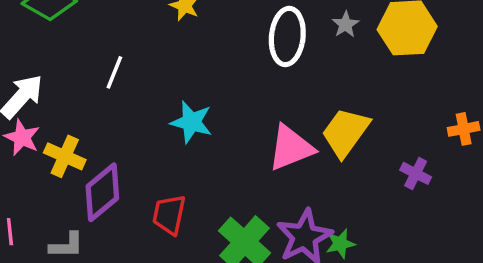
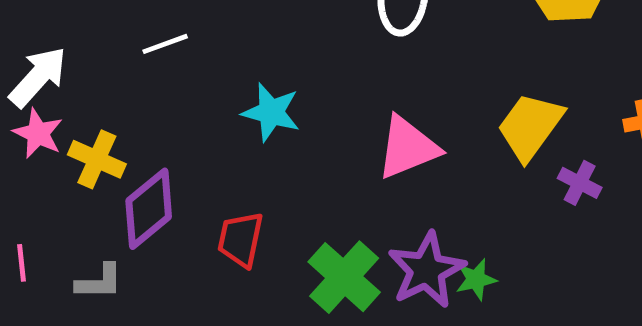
white line: (114, 72) -> (165, 44), turned 48
yellow trapezoid: (345, 132) -> (530, 126), moved

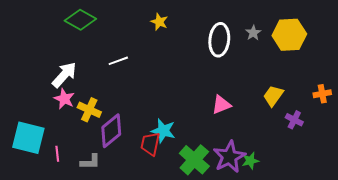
cyan star: (271, 112) -> (163, 131), moved
yellow trapezoid: (530, 126) -> (273, 96), size x0.7
pink triangle: (408, 148) -> (221, 105), size x0.7

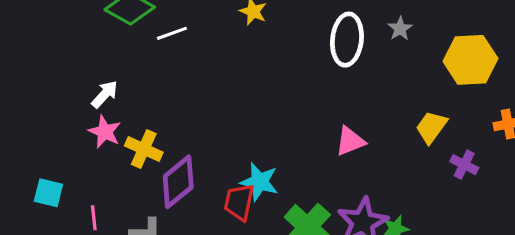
yellow hexagon: (289, 35) -> (470, 60), moved
white line: (118, 61) -> (172, 33), moved
white arrow: (64, 75) -> (105, 94), size x0.7
cyan square: (28, 138) -> (48, 193), size x0.6

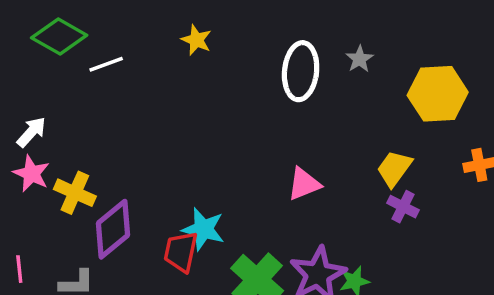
purple cross: (464, 165) -> (403, 207), moved

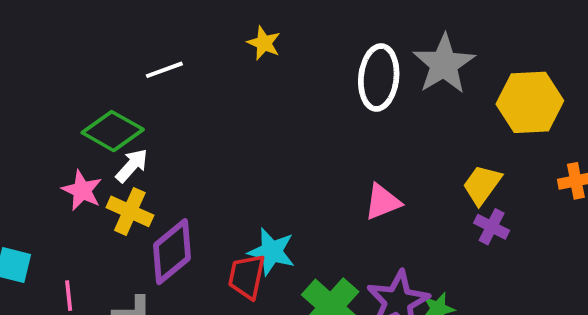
green diamond: (59, 36) -> (113, 131), moved
gray star: (360, 59) -> (444, 64), size x2.0
white arrow: (31, 132) -> (132, 166), moved

